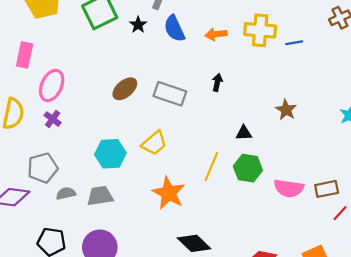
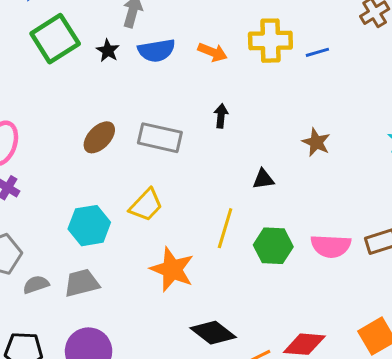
blue semicircle: (174, 29) -> (157, 50), turned -68
orange arrow: (216, 34) -> (213, 52), turned -145
green hexagon: (248, 168) -> (273, 246), moved

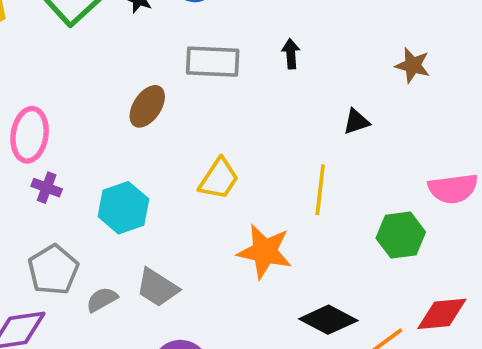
gray rectangle: (160, 138) -> (213, 62), moved
cyan hexagon: (89, 226) -> (123, 208), moved
green hexagon: (273, 246) -> (401, 235), moved
gray trapezoid: (82, 283) -> (157, 288), turned -123

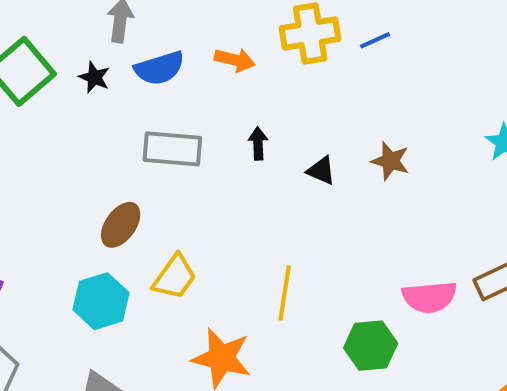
brown ellipse: (147, 106) -> (121, 225), moved
black triangle: (356, 122) -> (321, 171), moved, turned 40
cyan hexagon: (123, 208) -> (101, 301), moved

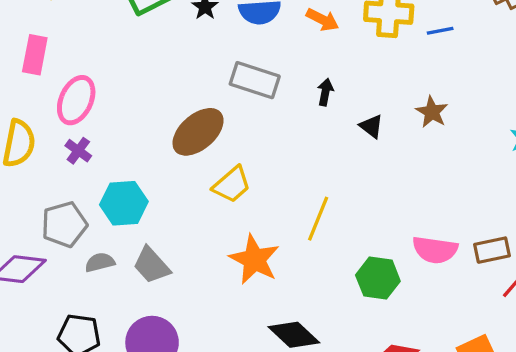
brown star: (390, 161) -> (432, 112), moved
brown ellipse: (121, 225) -> (198, 132), size x1.4
cyan hexagon: (101, 301) -> (124, 203), moved

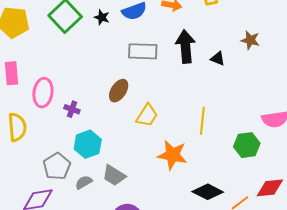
black arrow: (325, 92) -> (185, 46), size x2.0
brown ellipse: (198, 132) -> (119, 91), size x0.7
purple cross: (78, 151) -> (72, 109), moved

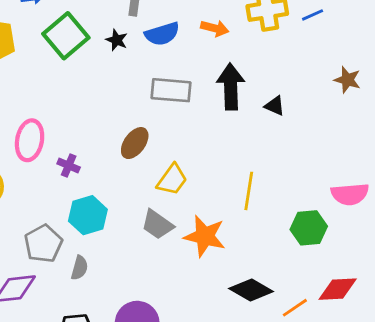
brown star: (250, 40) -> (347, 80), moved
gray trapezoid: (114, 175) -> (157, 224), moved
gray semicircle: (84, 182) -> (79, 268), turned 132

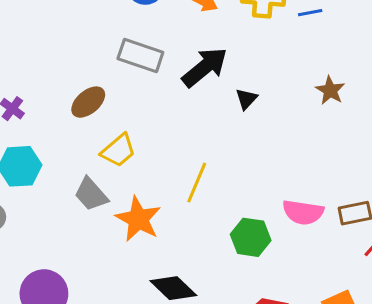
black arrow: (231, 87) -> (205, 67), turned 39
black triangle: (275, 106) -> (246, 99), turned 35

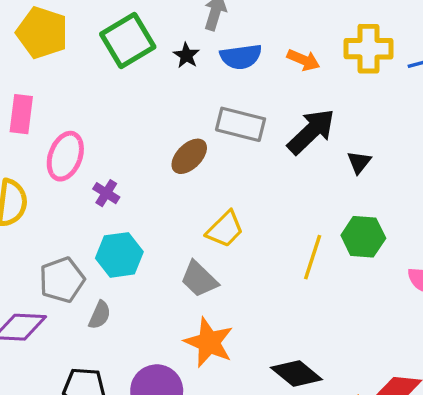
brown ellipse: (88, 102) -> (189, 156), moved
orange star: (138, 219) -> (209, 342), moved
green hexagon: (251, 237) -> (363, 237), moved

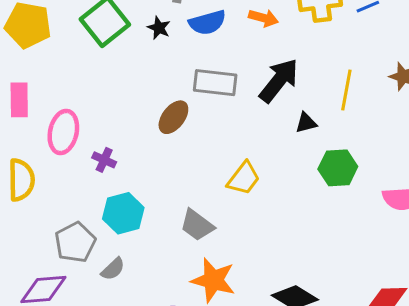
black triangle: (359, 162) -> (306, 123), moved, turned 45
yellow trapezoid: (225, 229) -> (244, 178), moved
yellow line: (313, 257) -> (346, 90), moved
gray semicircle: (100, 315) -> (113, 269), turned 30

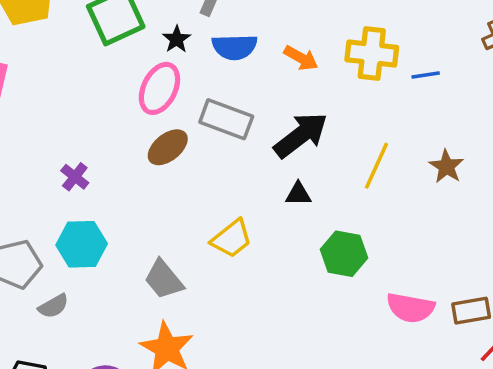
black triangle: (306, 123) -> (298, 194), moved
pink ellipse: (63, 132) -> (159, 88), moved

